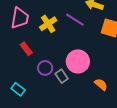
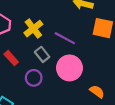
purple line: (75, 20) -> (65, 38), moved
gray rectangle: (62, 76) -> (42, 54), moved

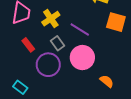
purple circle: (34, 78) -> (48, 65), size x1.5

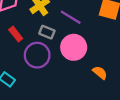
gray rectangle: (57, 43) -> (47, 32), turned -32

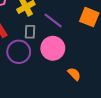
gray rectangle: (47, 32) -> (30, 32), turned 64

